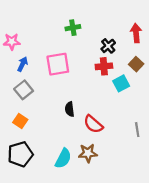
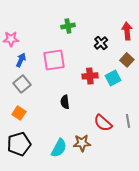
red cross: (104, 66) -> (90, 76), moved
red semicircle: (93, 124) -> (103, 123), moved

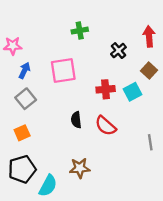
orange square: (19, 113) -> (22, 133), turned 32
red semicircle: (103, 123) -> (106, 126), moved
brown star: (82, 143) -> (80, 168), moved
cyan semicircle: (59, 148) -> (48, 186), moved

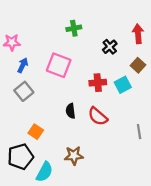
pink square: (63, 71) -> (59, 65), turned 30
orange square: (22, 133) -> (36, 132), moved, turned -32

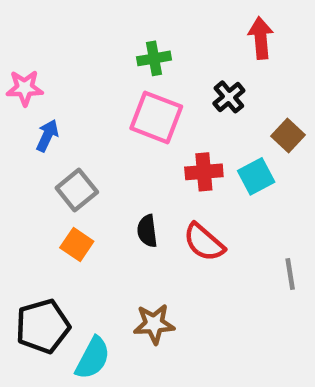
red arrow: (138, 34) -> (261, 38), moved
pink square: (59, 65) -> (156, 117), moved
gray square: (24, 91) -> (77, 190), moved
orange square: (36, 132) -> (77, 245), moved

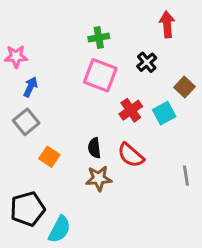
red cross: (204, 172) -> (131, 110), turned -30
gray square: (77, 190) -> (26, 122), moved
brown star: (154, 324) -> (99, 178), moved

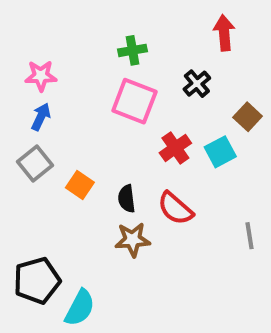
pink star: (16, 56) -> (41, 76), moved
orange square: (49, 157) -> (80, 185), moved

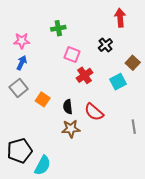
green cross: (132, 50) -> (58, 28), moved
pink square: (134, 101) -> (72, 54), size x0.7
red cross: (175, 148) -> (84, 75), moved

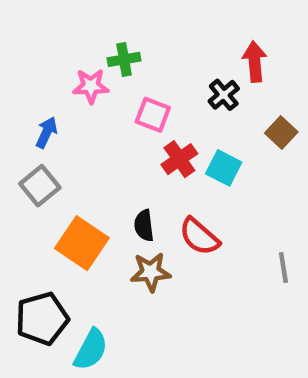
red arrow: (120, 18) -> (255, 62), moved
pink star: (22, 41) -> (91, 86), moved
cyan square: (118, 82) -> (224, 168), moved, turned -35
orange square: (43, 99) -> (82, 243), moved, size x1.6

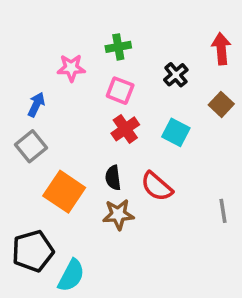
green cross: (124, 59) -> (118, 47), moved
red arrow: (255, 62) -> (221, 49), moved
red cross: (179, 159) -> (125, 129), moved

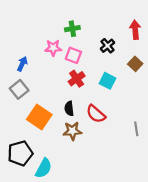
pink star: (71, 68) -> (53, 48), moved

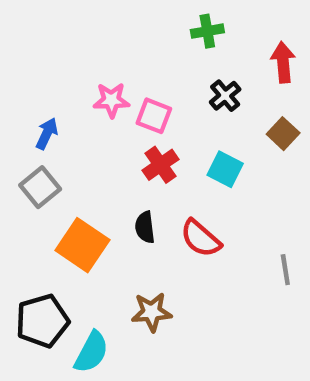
green cross: (72, 29) -> (207, 31), moved
brown star: (72, 131) -> (152, 312), moved

